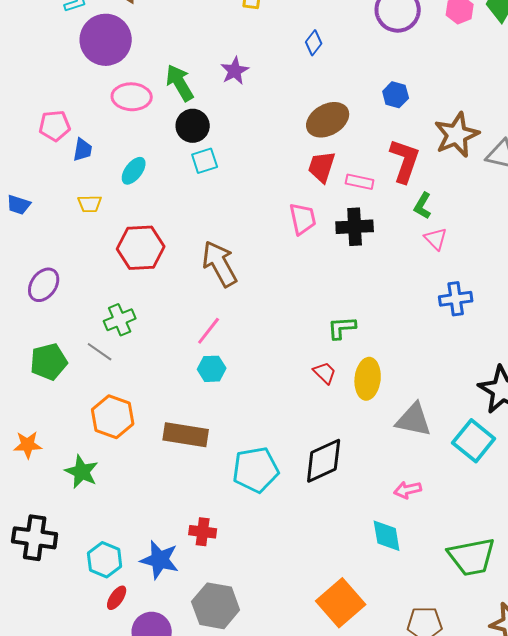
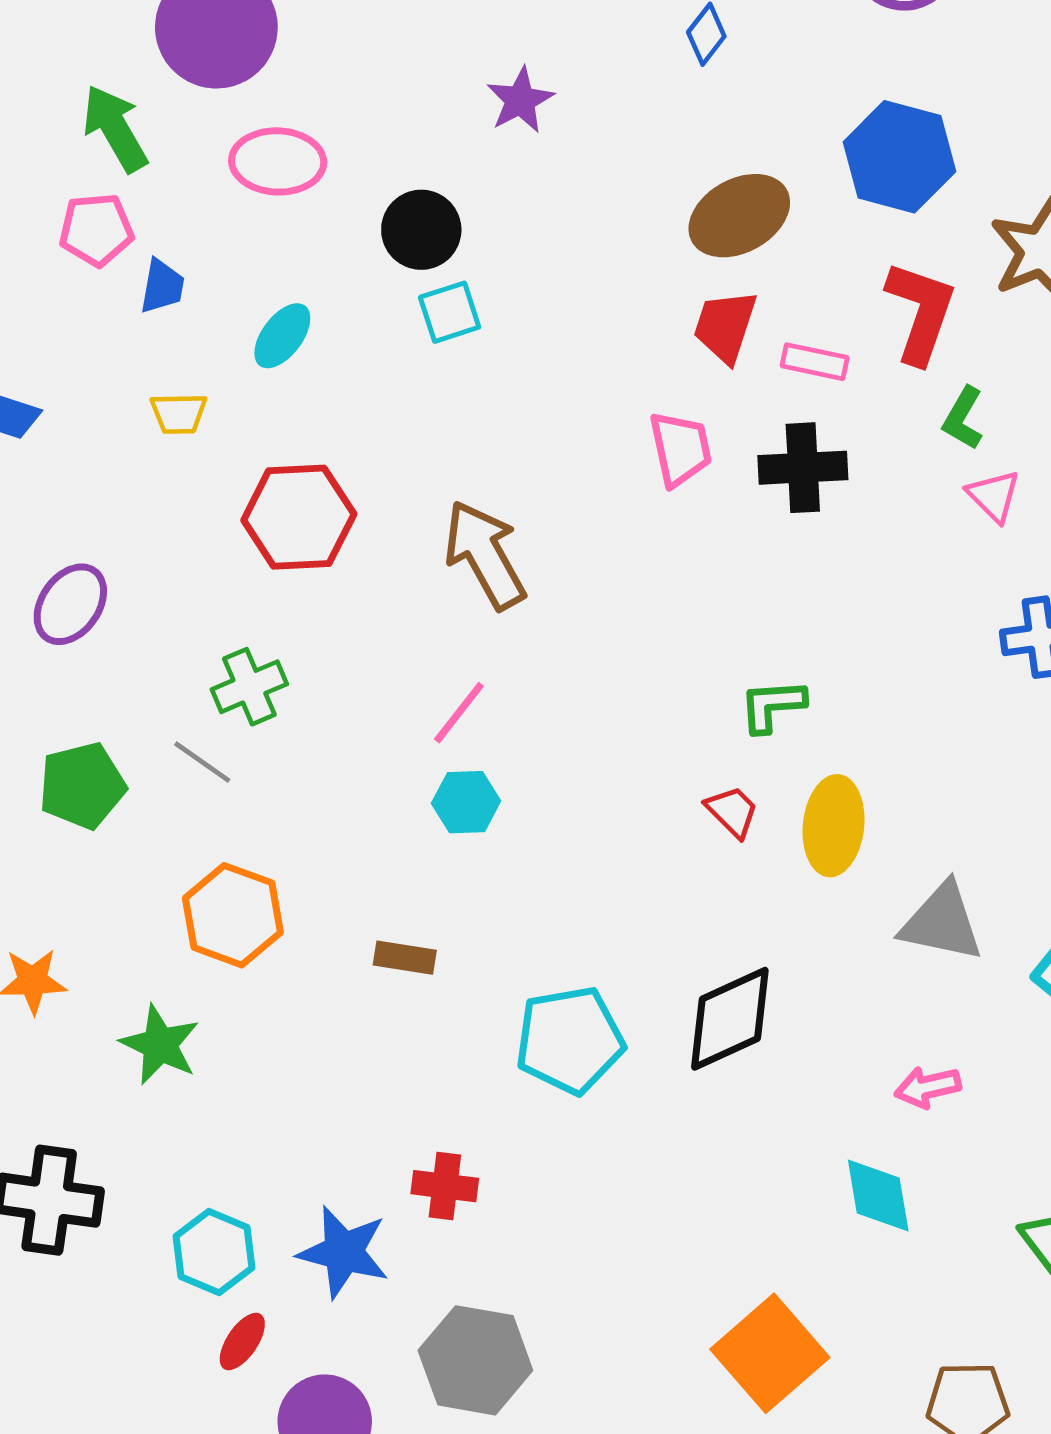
green arrow: (180, 83) -> (115, 128), moved
blue hexagon: (396, 95) -> (899, 157), size x1.8
brown rectangle: (186, 435) -> (405, 958), size x0.6

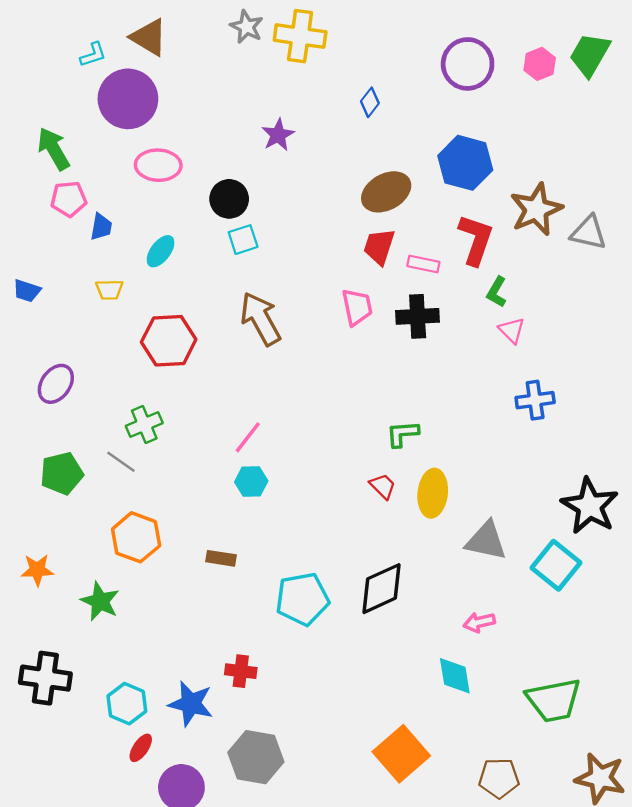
green arrow: (115, 128) -> (53, 149), moved
brown arrow: (485, 555) -> (261, 319), moved

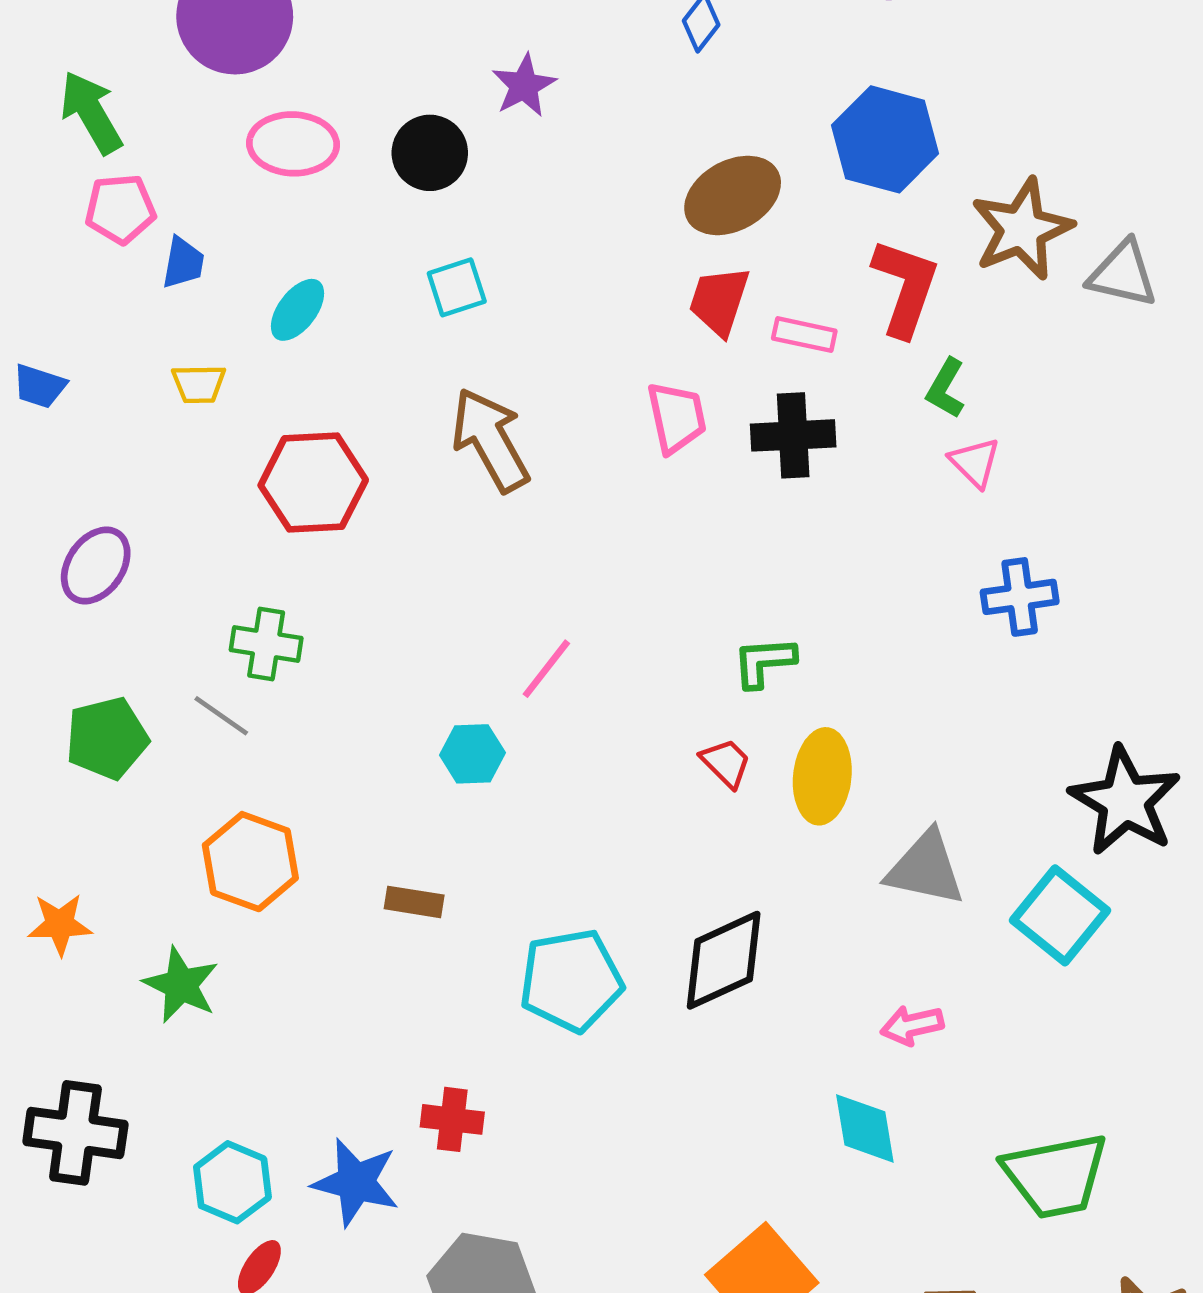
black circle: (229, 199) -> (430, 153), moved
green cross: (144, 425) -> (266, 644), turned 32
pink line: (248, 437) -> (546, 669), moved

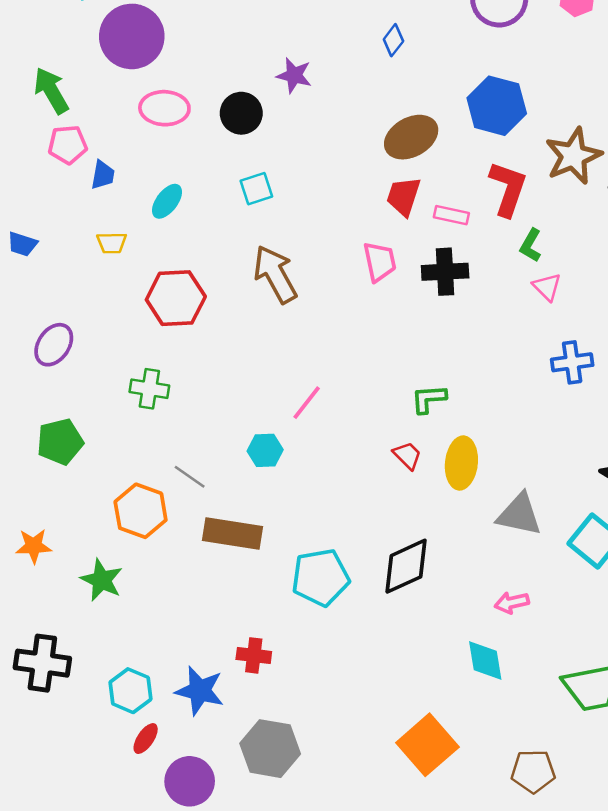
purple star: (524, 86) -> (294, 75), turned -30
gray line: (221, 716) -> (190, 477), moved
brown rectangle: (414, 902) -> (232, 533), size x1.8

